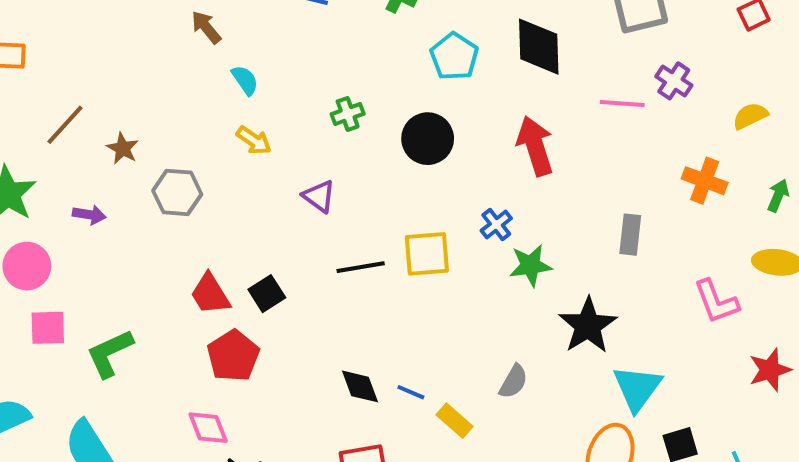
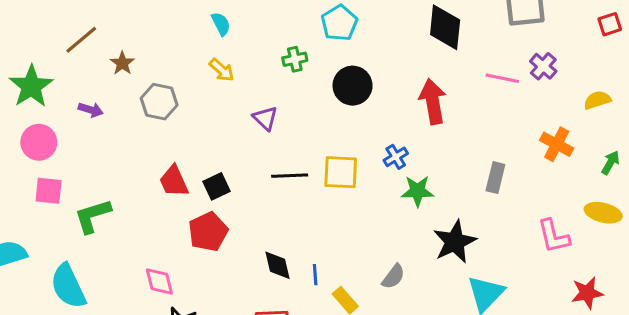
cyan pentagon: (454, 56) -> (339, 23), moved
red pentagon: (233, 356) -> (208, 232), moved
blue line: (411, 392) -> (315, 275), turned 55

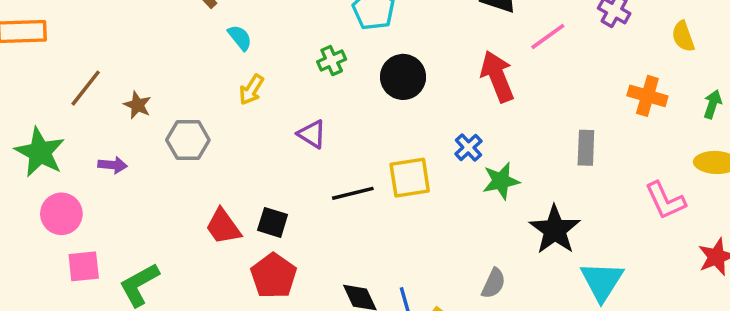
yellow arrow: (222, 70) -> (251, 90), turned 92
pink line: (502, 78) -> (548, 37), moved, turned -36
yellow semicircle: (597, 100) -> (683, 36), turned -80
black square: (216, 186) -> (273, 222), turned -36

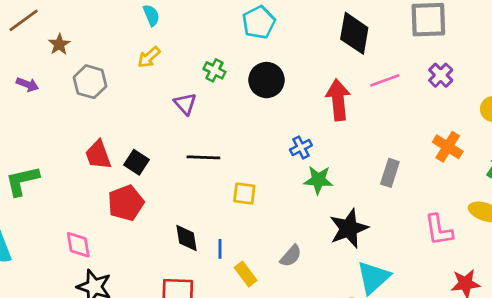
green cross: (332, 61) -> (214, 70), moved, turned 35
yellow square: (410, 178) -> (244, 194), moved, size x0.7

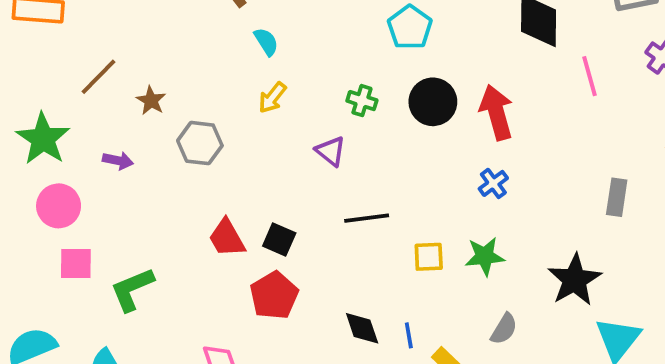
pink line: (385, 80) -> (589, 76), turned -76
red arrow: (338, 100) -> (496, 112), moved
green star: (318, 180) -> (485, 256), moved

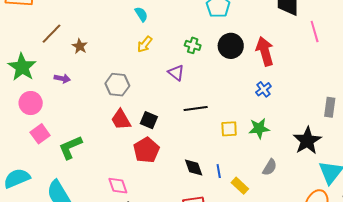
gray hexagon: (200, 143) -> (117, 85), moved
gray rectangle: (617, 197) -> (330, 107), moved
pink square: (76, 264) -> (40, 134), turned -36

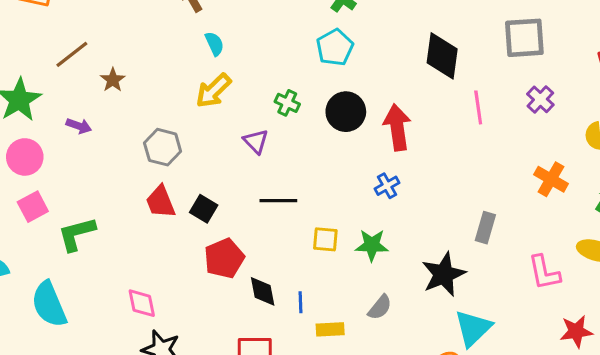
yellow arrow: (145, 44) -> (213, 91), size x1.4
red pentagon: (146, 150) -> (224, 258), moved
yellow rectangle: (240, 186) -> (330, 329), turned -54

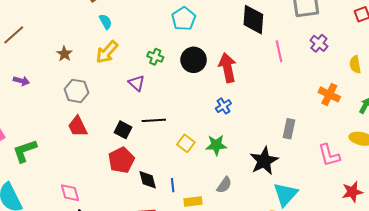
brown star: (113, 80) -> (64, 54), moved
black square: (204, 209) -> (123, 130), moved
yellow square: (325, 239) -> (186, 143), turned 36

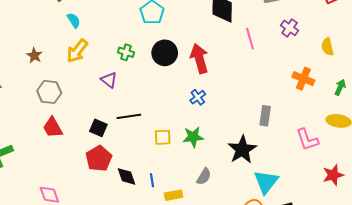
yellow square: (186, 143) -> (163, 137), turned -36

